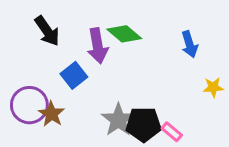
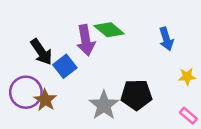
black arrow: (47, 31) -> (41, 52), moved
black pentagon: (144, 124) -> (136, 95), moved
pink rectangle: (172, 132) -> (188, 116), moved

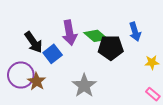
green diamond: (109, 30) -> (96, 36), moved
black pentagon: (136, 95) -> (111, 48), moved

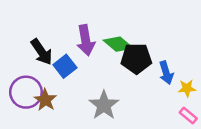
blue arrow: (135, 32) -> (166, 73), moved
yellow star: (152, 62) -> (187, 88), moved

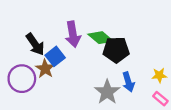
blue arrow: (166, 73) -> (128, 82), moved
brown star: (45, 100) -> (45, 69), moved
gray star: (104, 105) -> (107, 92), moved

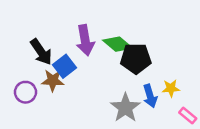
brown star: (45, 69) -> (53, 80), turned -30
yellow star: (159, 75) -> (171, 88), moved
purple circle: (22, 79) -> (25, 92), size x0.7

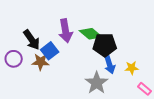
purple circle: (25, 92) -> (14, 59), moved
blue arrow: (150, 96) -> (110, 65), moved

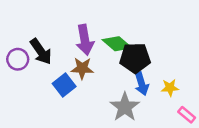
blue square: (50, 51) -> (64, 85), moved
purple circle: (14, 59) -> (18, 59), moved
brown star: (41, 62) -> (82, 68), moved

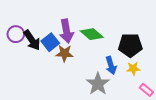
black pentagon: (135, 58) -> (130, 45), moved
purple circle: (18, 59) -> (16, 34), moved
blue square: (64, 85) -> (50, 42), moved

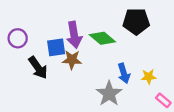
black arrow: (32, 40) -> (38, 68), moved
blue square: (50, 42) -> (56, 47), turned 30
black pentagon: (130, 45) -> (136, 21), moved

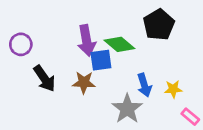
black pentagon: (136, 21) -> (159, 25), turned -30
blue square: (56, 47) -> (101, 60), moved
brown star: (72, 60) -> (84, 82), moved

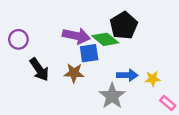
black pentagon: (159, 25) -> (124, 25), moved
purple arrow: (87, 40) -> (76, 36), turned -68
blue arrow: (144, 85) -> (127, 75), turned -72

